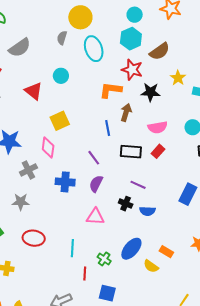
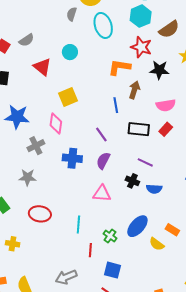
gray semicircle: (20, 48) -> (26, 40), moved, size x0.7

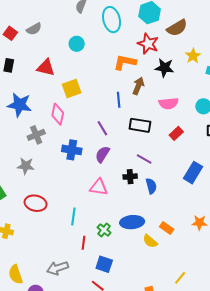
red triangle: (42, 67) -> (46, 67), moved, turned -30
red rectangle: (166, 129) -> (176, 133), moved
black cross: (132, 181) -> (130, 177), turned -32
blue semicircle: (154, 189) -> (151, 186), turned -112
blue ellipse: (137, 226) -> (132, 222), turned 40

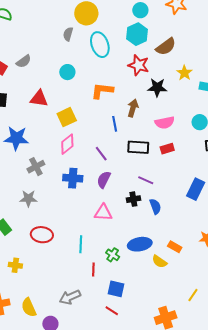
orange L-shape: (125, 62) -> (102, 91), moved
pink diamond: (58, 114) -> (67, 144), moved, turned 45
red rectangle: (176, 133) -> (167, 149), moved, turned 32

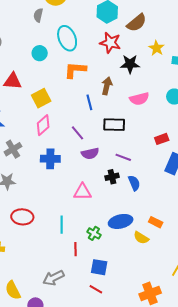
cyan ellipse: (100, 45) -> (67, 38), moved
red rectangle: (167, 149) -> (162, 139), moved
purple semicircle: (104, 180) -> (90, 153), moved, turned -126

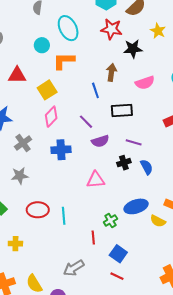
orange L-shape: (75, 70) -> (64, 61), moved
cyan line: (62, 225) -> (64, 216), moved
green cross: (94, 233) -> (110, 220), turned 32
blue square: (99, 267) -> (118, 254), turned 30

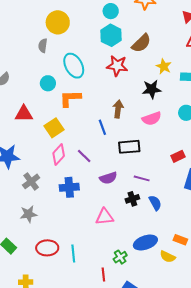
black star: (133, 49) -> (152, 89), moved
purple line: (86, 122) -> (84, 156), moved

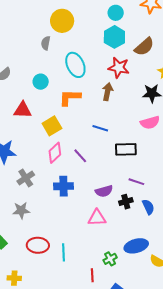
cyan circle: (48, 83) -> (41, 82), moved
brown arrow: (118, 109) -> (108, 92), moved
blue line: (102, 127) -> (100, 128), turned -56
purple semicircle: (108, 178) -> (104, 191), moved

